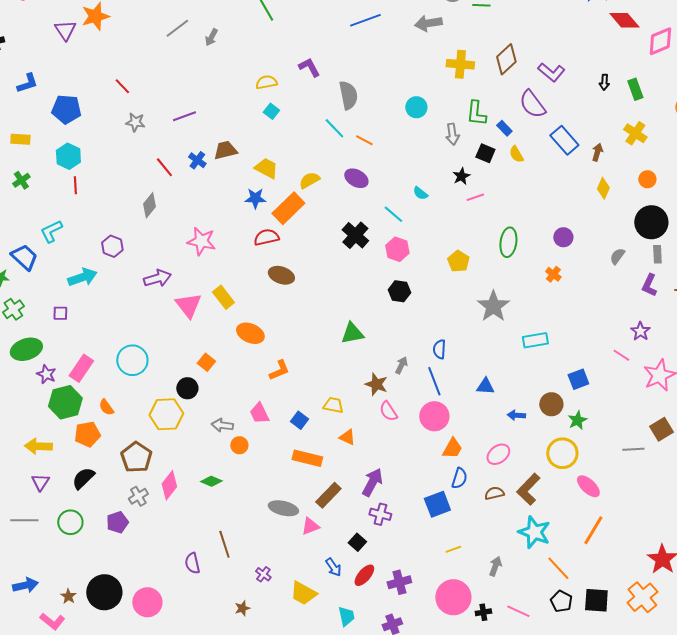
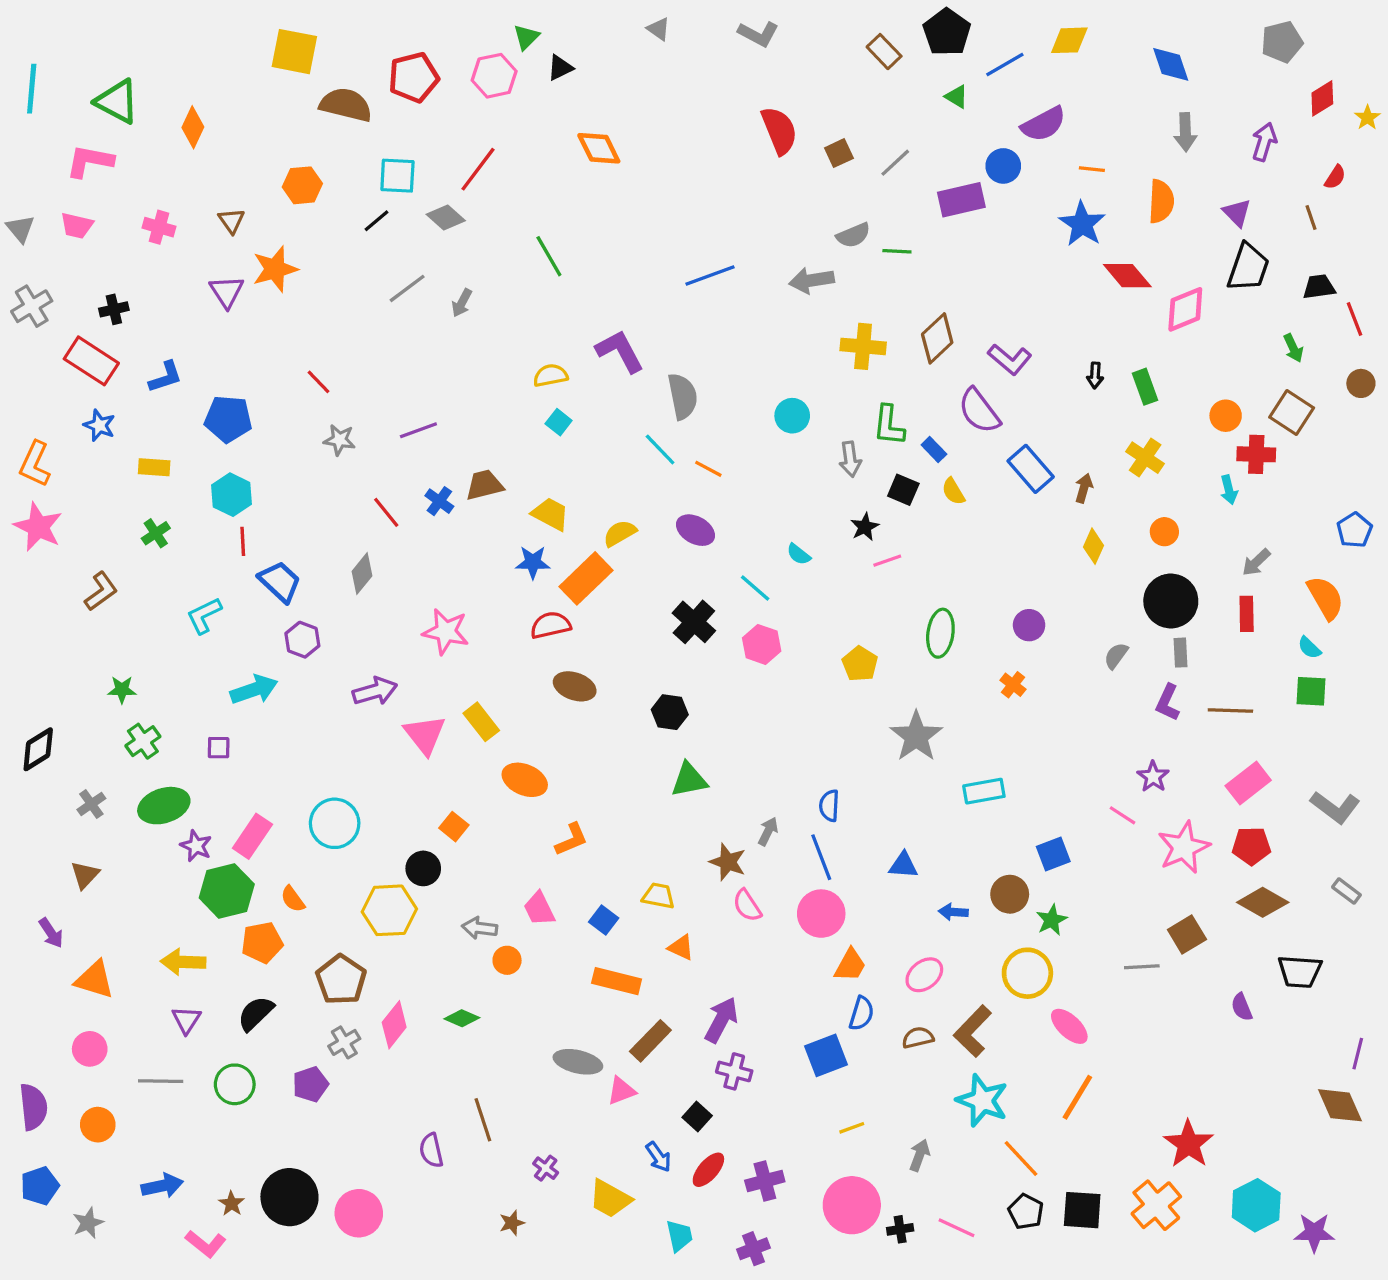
purple L-shape: (309, 67) -> (620, 351), size x1.4
blue trapezoid: (24, 257) -> (280, 582), moved
black hexagon: (399, 291) -> (670, 712), moved

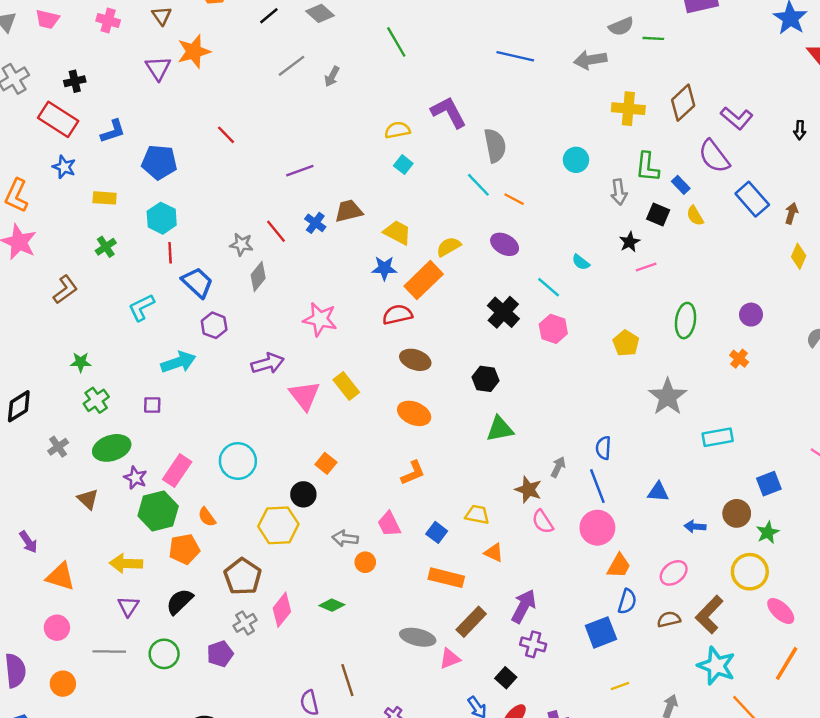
blue line: (710, 276) -> (515, 56), turned 33
gray star: (339, 440) -> (241, 244), moved
orange ellipse: (525, 780) -> (414, 413), moved
brown triangle: (85, 875) -> (88, 499), moved, turned -30

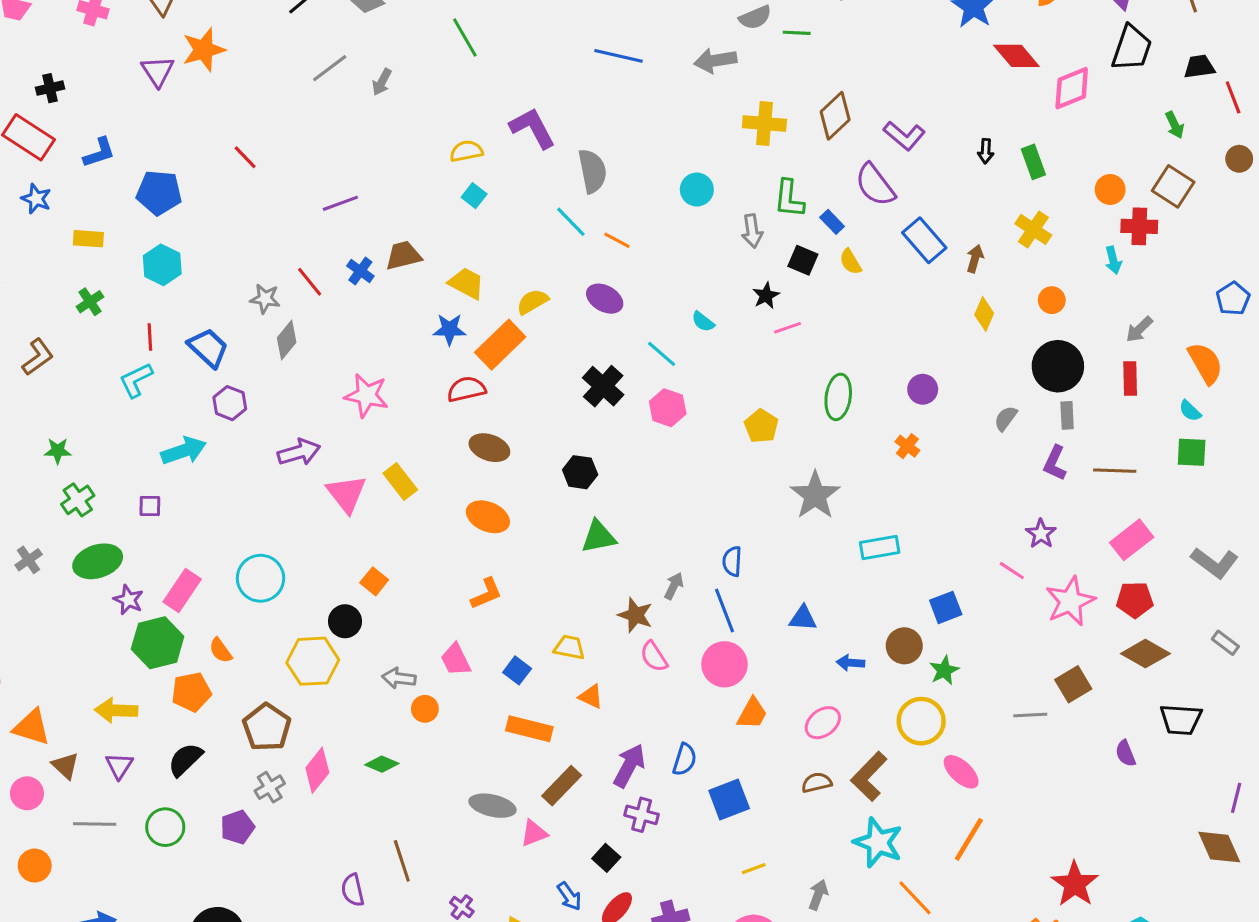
red line: (170, 253) -> (150, 337), moved
brown triangle: (88, 499) -> (65, 766), moved
blue semicircle: (627, 601) -> (685, 760), moved

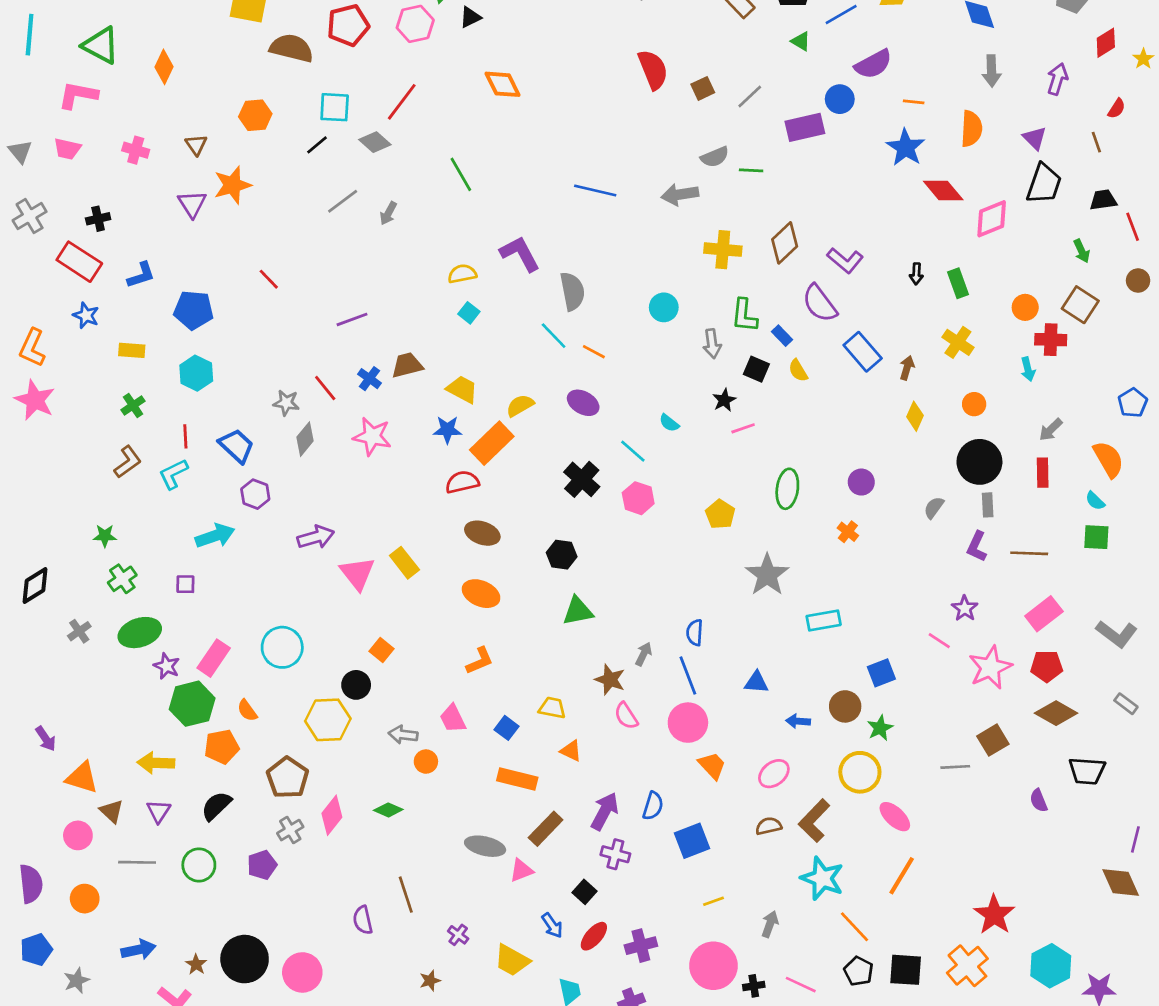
brown L-shape: (38, 357) -> (128, 462), moved
pink star: (367, 395) -> (372, 436), moved
orange trapezoid: (752, 713) -> (712, 766), turned -72

